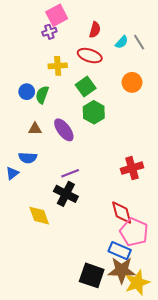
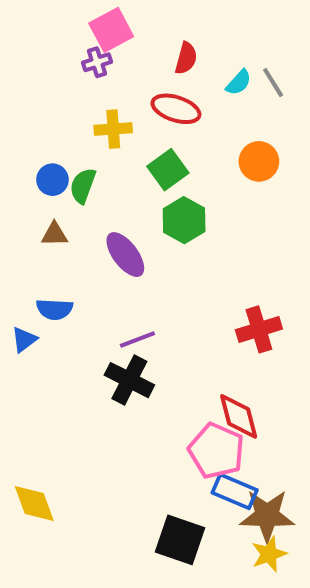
brown triangle: (35, 129) -> (54, 234), moved
yellow diamond: (39, 216) -> (34, 503), moved
pink pentagon: (134, 232) -> (216, 451), moved
brown star: (122, 270) -> (267, 516), moved
yellow star: (137, 283) -> (269, 554), size x0.7

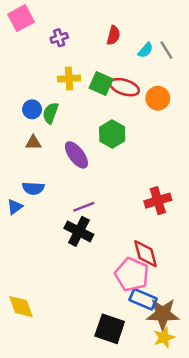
pink square: (111, 30) -> (21, 18), moved
red ellipse: (176, 109) -> (125, 87), moved
green square: (168, 170) -> (101, 83), moved, turned -30

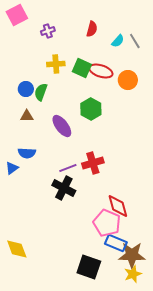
red cross: (158, 201) -> (93, 163), moved

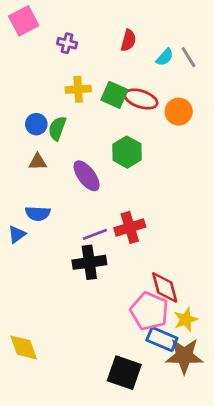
purple cross: (48, 31) -> (67, 43), turned 32
black cross: (64, 188) -> (89, 262), turned -35
yellow star: (133, 274) -> (186, 320), moved

